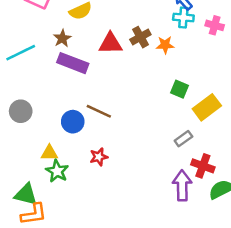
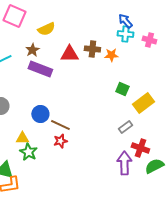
brown cross: (140, 37) -> (92, 49), turned 35
brown line: (99, 111) -> (60, 125), moved

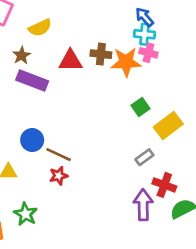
pink cross: (149, 40) -> (148, 53), moved
orange star: (111, 55) -> (126, 62), size x1.6
green square: (122, 89) -> (141, 107), turned 32
green star: (28, 152) -> (26, 214), moved

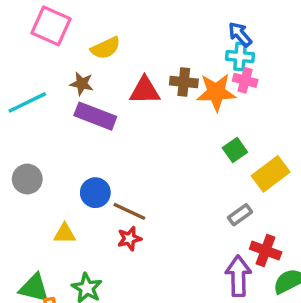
brown star: (22, 55) -> (82, 84), turned -30

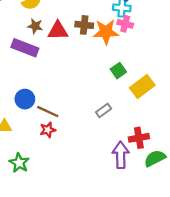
brown star: (82, 84) -> (35, 26), moved
gray rectangle: (240, 215) -> (104, 110), moved
red cross: (266, 251) -> (139, 138), turned -30

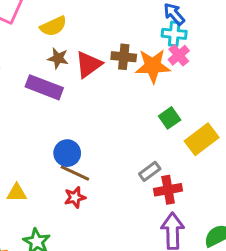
pink cross: (125, 24) -> (179, 55), turned 35
red triangle: (58, 31) -> (89, 64), turned -35
blue circle: (25, 99) -> (67, 153), moved
red cross: (139, 138) -> (168, 190), moved

